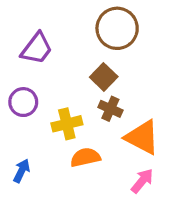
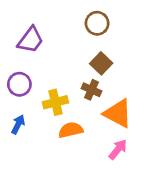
brown circle: (117, 28) -> (97, 23), size x0.7
brown square: (104, 77) -> (101, 63), moved
blue arrow: (22, 171) -> (18, 124), moved

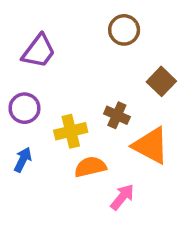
brown square: (101, 63) -> (161, 81), moved
pink arrow: (118, 149) -> (122, 197), moved

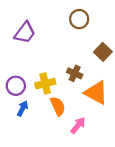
purple circle: (24, 108) -> (16, 86), moved
blue arrow: (23, 160) -> (23, 108), moved
orange semicircle: (90, 167) -> (58, 106), turned 78

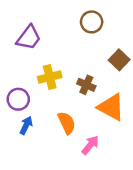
yellow cross: (45, 84) -> (50, 77), moved

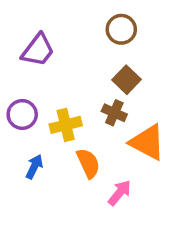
brown square: (119, 60) -> (127, 80), moved
yellow cross: (50, 77) -> (66, 125), moved
purple circle: (18, 99) -> (22, 114), moved

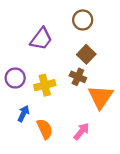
purple trapezoid: (38, 50) -> (41, 39), moved
orange triangle: (147, 142) -> (100, 97), turned 36
orange semicircle: (88, 163) -> (45, 129), moved

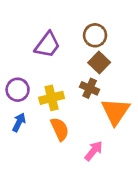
brown circle: (83, 20) -> (95, 35), moved
blue arrow: (23, 114) -> (19, 122), moved
orange semicircle: (45, 129) -> (60, 129), moved

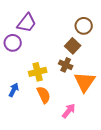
brown circle: (95, 35) -> (84, 26), moved
purple trapezoid: (47, 45) -> (27, 23), moved
purple circle: (18, 90) -> (13, 43), moved

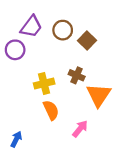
brown circle: (84, 26) -> (63, 30), moved
brown square: (73, 46) -> (87, 41), moved
blue arrow: (14, 90) -> (16, 139), moved

